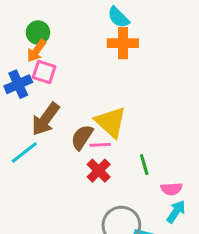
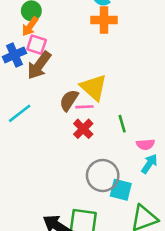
brown arrow: (46, 119) -> (39, 65), moved

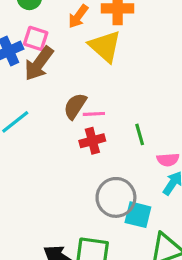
orange arrow: (30, 26) -> (78, 16), moved
yellow triangle: (94, 87) -> (105, 46), moved
red cross: (83, 129) -> (92, 141), turned 30

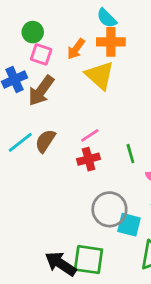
pink square: (36, 38) -> (41, 54), moved
brown semicircle: (75, 106) -> (45, 141), moved
pink line: (94, 114) -> (90, 135), turned -30

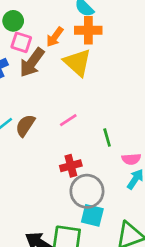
brown arrow: (41, 91) -> (32, 62), moved
red cross: (89, 159) -> (71, 166), moved
cyan square: (129, 225) -> (92, 215), moved

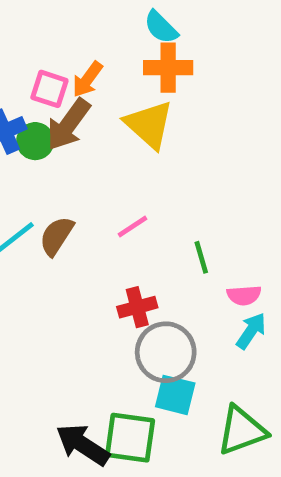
green circle: (13, 21) -> (35, 141), moved
orange arrow: (55, 37) -> (87, 79), moved

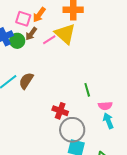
brown arrow: (68, 124) -> (31, 34), size x0.6
pink line: (132, 226) -> (49, 40), moved
red cross: (137, 307) -> (60, 111), turned 35
cyan arrow: (251, 331) -> (108, 121), turned -56

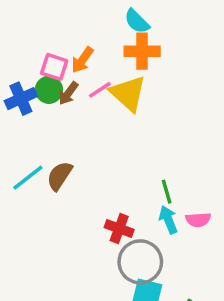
pink line: (49, 40) -> (100, 90), moved
green circle: (17, 41) -> (49, 90), moved
cyan arrow: (108, 121) -> (168, 220), moved

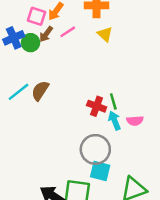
green circle: (49, 90) -> (31, 43), moved
yellow triangle: (128, 93) -> (105, 34), moved, size x0.6
red cross: (119, 229) -> (97, 106), moved

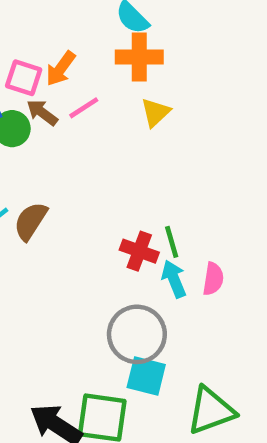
brown arrow: (46, 34) -> (42, 112), turned 91
yellow triangle: (105, 34) -> (155, 112), turned 35
pink semicircle: (135, 121) -> (213, 279), turned -77

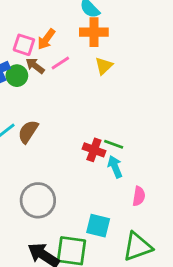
green line: (172, 242) -> (114, 144), turned -54
pink semicircle: (213, 279) -> (139, 196), moved
gray circle: (137, 334) -> (38, 200), moved

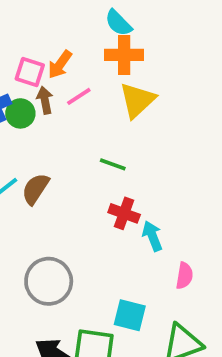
brown arrow: (35, 66) -> (45, 100), turned 42
yellow triangle: (104, 66) -> (137, 100), size x1.5
green line: (114, 144) -> (113, 164), moved

